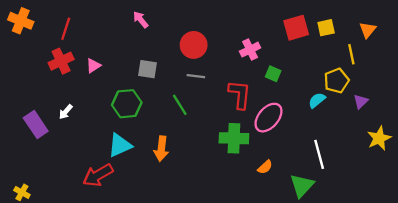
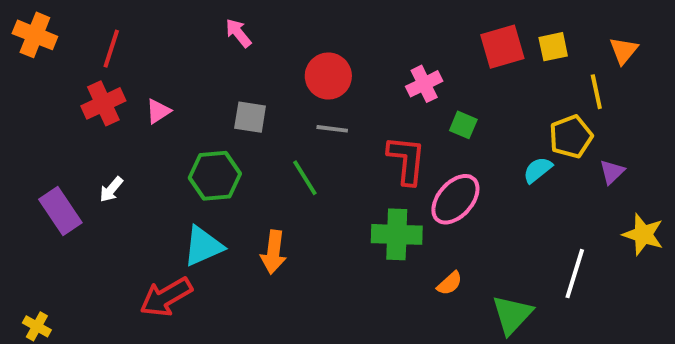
yellow star: (379, 138) -> (643, 234), turned -30
white line: (319, 154) -> (575, 274), moved, turned 32

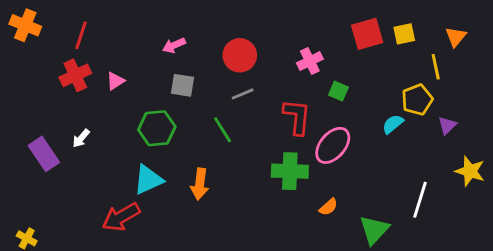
pink arrow: (238, 33) -> (174, 45), moved, turned -75
gray line: (332, 129) -> (243, 94), turned -30

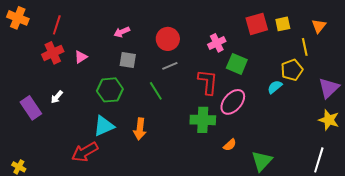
green square: (338, 91) -> (237, 64), size x1.5
purple triangle: (447, 125) -> (329, 88), moved, size x1.6
white line: (420, 200) -> (319, 160), moved

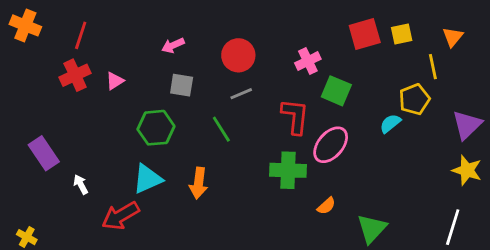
white arrow: (57, 97) -> (81, 185), moved, turned 112

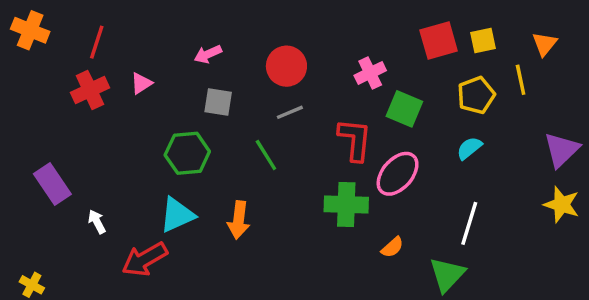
pink triangle: (115, 81) -> (141, 83), moved
yellow pentagon: (414, 99) -> (476, 95), moved
white line: (453, 227) -> (469, 223), moved

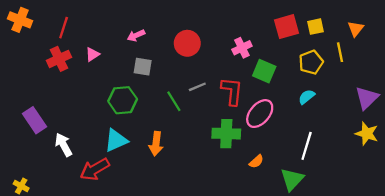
gray line: (290, 112) -> (197, 87), moved
white arrow: (97, 222) -> (64, 145), size x1.5

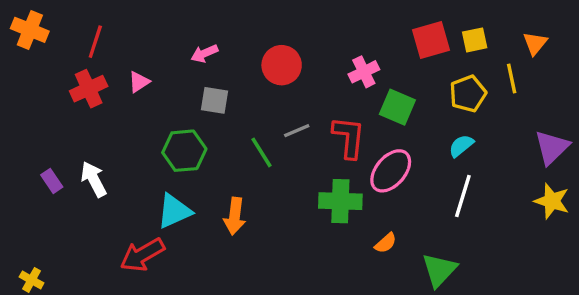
purple rectangle: (35, 120) -> (52, 181), size x0.6
white arrow: (64, 145) -> (94, 179), moved
white line: (307, 146) -> (463, 196), moved

